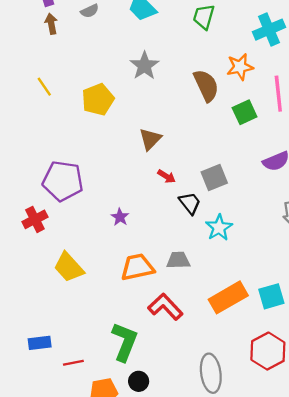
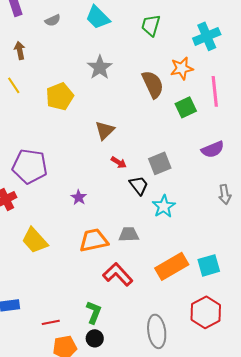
brown arrow: (51, 24) -> (20, 50), moved
green L-shape: (125, 342) -> (94, 312), moved, size x0.7
red line: (73, 363) -> (51, 322), moved

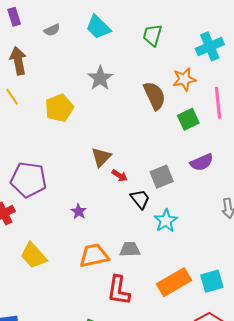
brown arrow: (20, 50) -> (18, 61), size x1.5
brown triangle: (105, 130) -> (101, 157), moved
purple semicircle: (213, 149) -> (202, 162), moved
red L-shape: (118, 274) -> (119, 290), turned -128

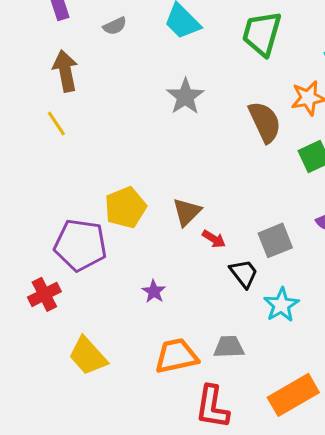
green trapezoid: (152, 35) -> (262, 33), size x1.4
yellow pentagon: (59, 108) -> (125, 207), moved

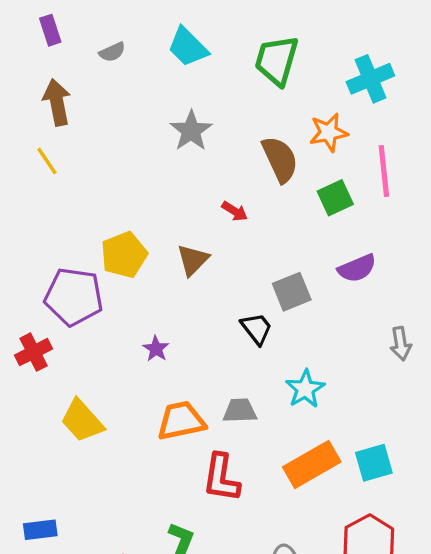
red arrow: (214, 239) -> (235, 211), moved
cyan star: (281, 305) -> (305, 389), moved

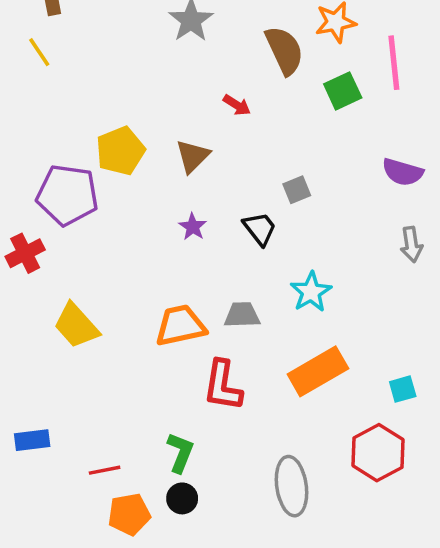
purple semicircle: (357, 268) -> (403, 172), moved, turned 39
gray square: (292, 292) -> (297, 190), size x0.7
purple star: (156, 349) -> (193, 227), moved
cyan square: (374, 463) -> (403, 389), moved, size x0.7

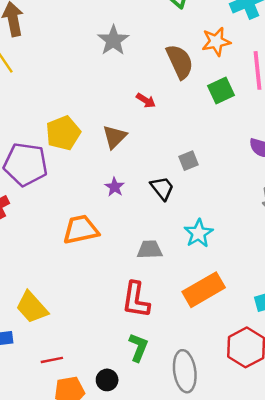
yellow trapezoid: (76, 326) -> (32, 307), moved
orange trapezoid: (180, 326) -> (81, 230), moved
green L-shape: (180, 453) -> (138, 347), moved

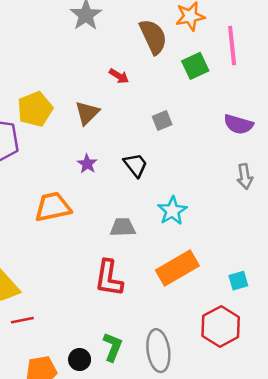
gray square: (189, 161) -> (162, 121), moved
green L-shape: (138, 347) -> (113, 347), moved
red line: (52, 360) -> (22, 320), moved

